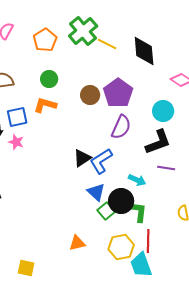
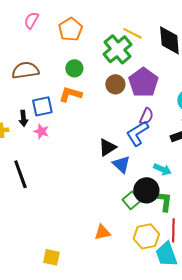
green cross: (83, 31) -> (117, 49), moved
purple semicircle: (121, 127) -> (146, 116), size x0.7
blue L-shape: (101, 161) -> (137, 133), moved
blue triangle: (96, 192) -> (121, 164), moved

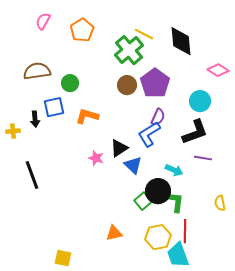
green circle: (74, 68) -> (70, 83), moved
orange L-shape: (70, 94) -> (87, 116), moved
pink star: (41, 131) -> (96, 158), moved

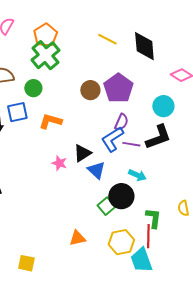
green cross: (129, 50) -> (45, 55), moved
purple line: (203, 158) -> (131, 144), moved
green L-shape: (176, 202) -> (153, 218), moved

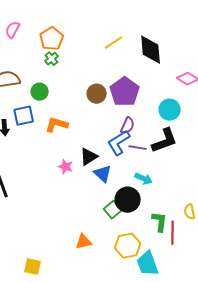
yellow line: (107, 39) -> (114, 43), turned -60
green cross: (45, 55) -> (52, 59), size x0.5
red line: (148, 236) -> (173, 233), moved

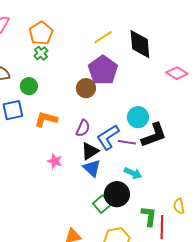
purple pentagon: (125, 92) -> (103, 70), moved
cyan circle: (170, 110) -> (138, 117), moved
purple semicircle: (128, 126) -> (83, 128), moved
black triangle: (89, 157) -> (90, 151), moved

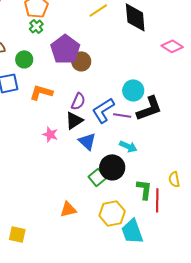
purple pentagon: (103, 70) -> (65, 49), moved
black triangle: (90, 151) -> (74, 120), moved

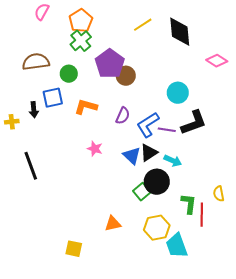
green cross: (36, 26) -> (81, 41), size x1.5
cyan circle: (133, 90) -> (178, 93), moved
black triangle: (74, 120) -> (149, 153), moved
yellow square: (17, 234) -> (74, 249), moved

